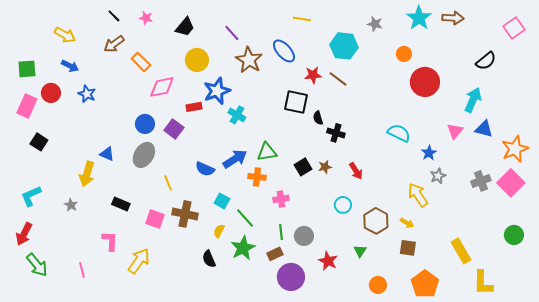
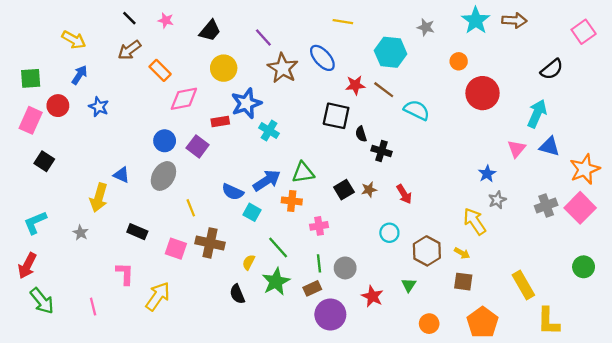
blue arrow: (70, 66) -> (79, 75), turned -84
cyan semicircle: (399, 133) -> (417, 110), moved
cyan square: (222, 201) -> (252, 212), moved

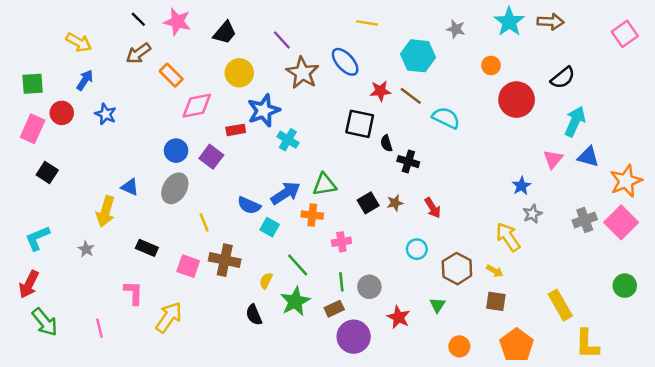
pink star: (166, 20) -> (177, 22), size x1.6
black semicircle: (552, 69) -> (563, 78), moved

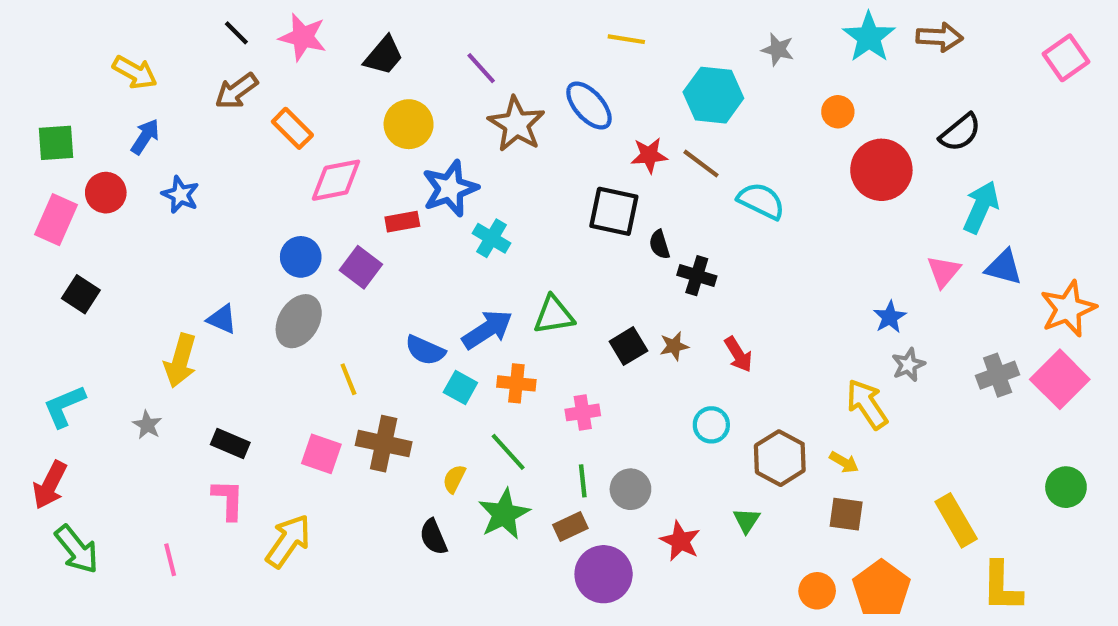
orange cross: (312, 215) -> (516, 383), moved
black rectangle: (147, 248) -> (230, 444), moved
orange circle: (459, 346) -> (817, 591), moved

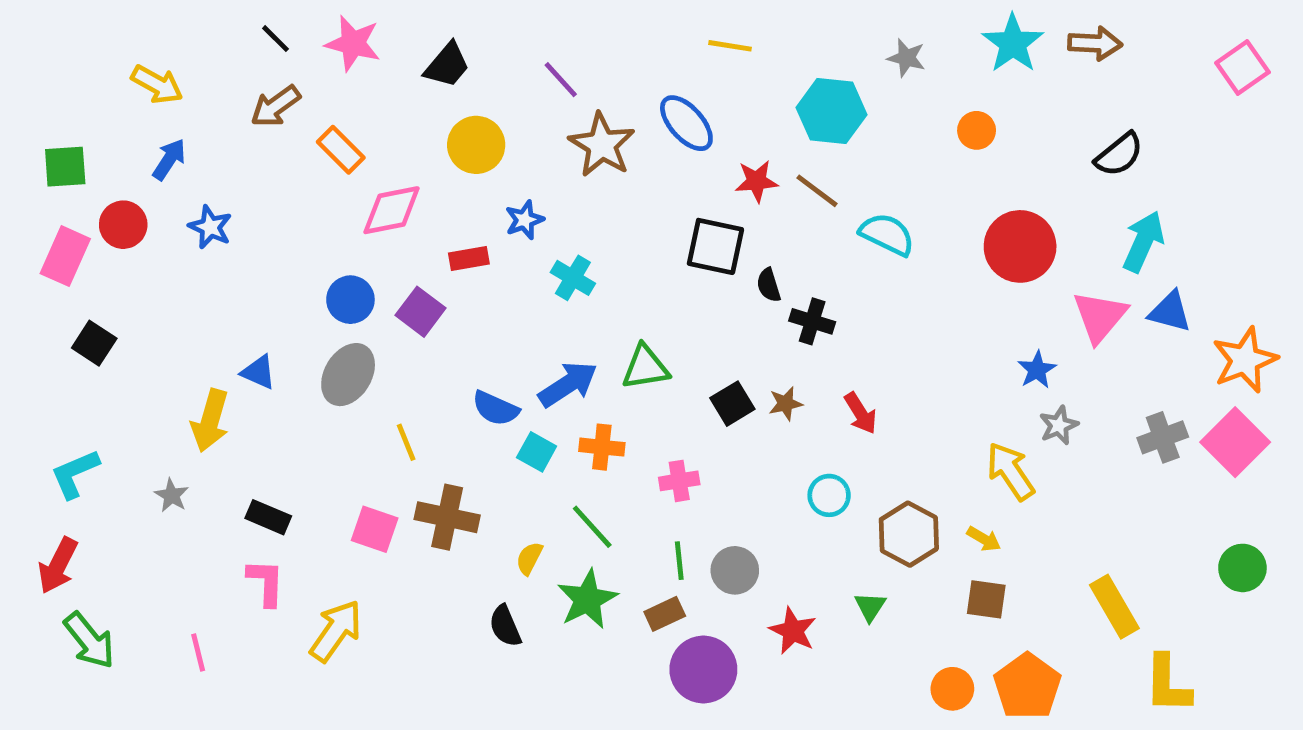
red circle: (881, 170) -> (1020, 246), moved
blue star: (450, 188) -> (524, 220), size x0.6
pink triangle: (944, 271) -> (1100, 317), size x1.4

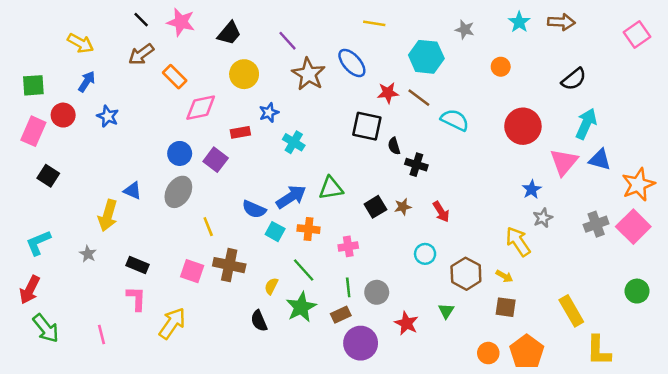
cyan star: (1013, 43) -> (519, 22), size x0.7

